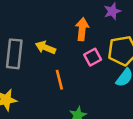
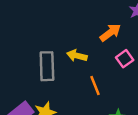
orange arrow: (82, 29) -> (110, 33), turned 55

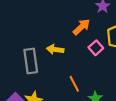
orange line: (95, 85) -> (74, 84), moved

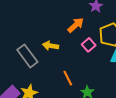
gray rectangle: (31, 61) -> (27, 56), turned -30

